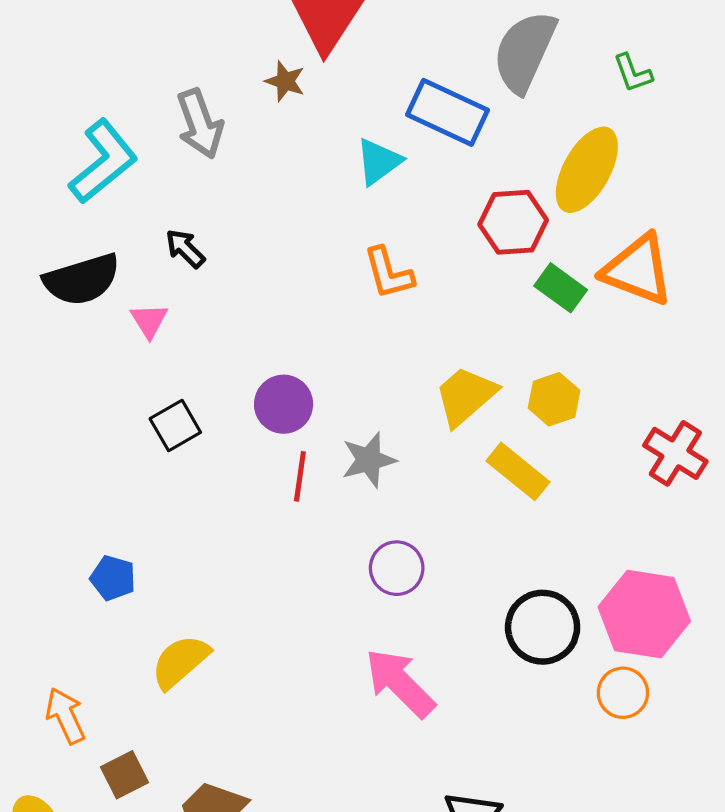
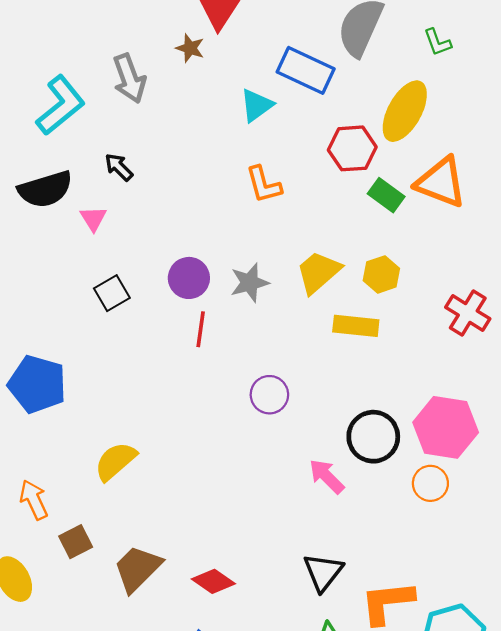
gray star: (369, 460) -> (250, 283), moved
yellow rectangle: (518, 471) -> (356, 326), turned -33
blue pentagon: (113, 578) -> (37, 384), moved, size x1.8
pink arrow: (400, 683) -> (327, 476), moved, size x0.7

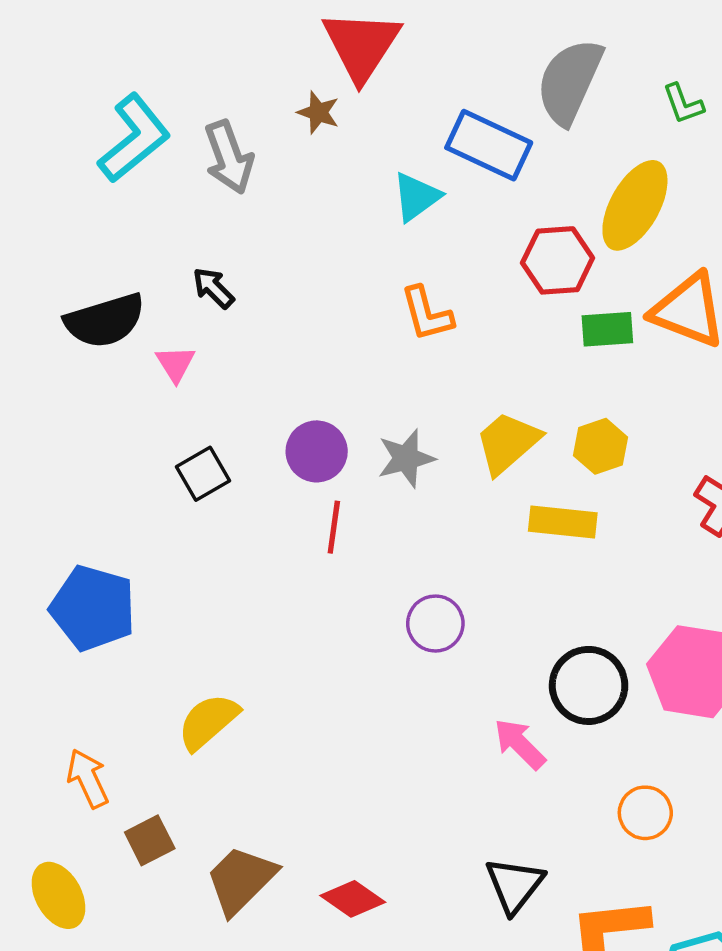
cyan L-shape: (61, 105) -> (134, 138), moved
green rectangle: (386, 195) -> (607, 329), turned -40
orange circle: (430, 483) -> (645, 813), moved

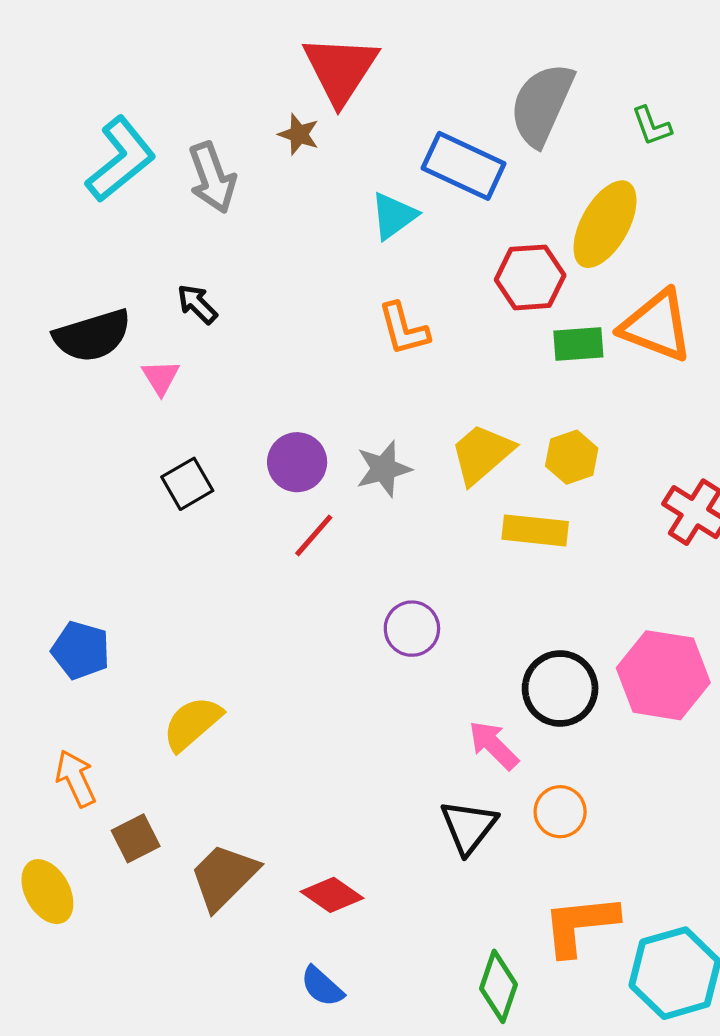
red line: (334, 527) -> (314, 535), turned 33
blue pentagon: (93, 608) -> (81, 650), moved, size x0.7
orange circle: (645, 813) -> (560, 812), moved
black triangle: (515, 885) -> (469, 827), moved

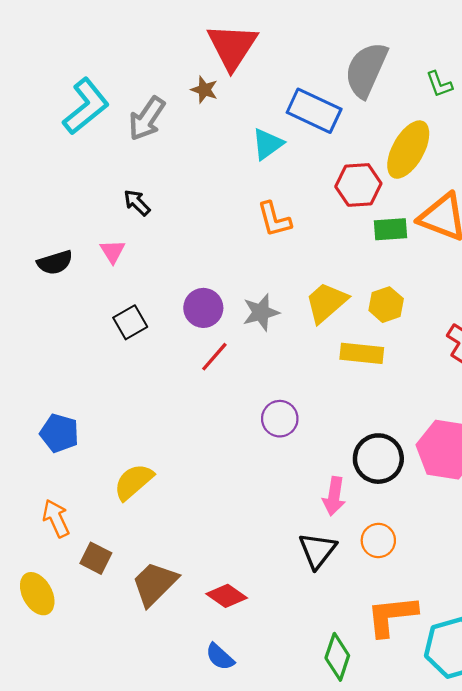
gray arrow: (212, 178) -> (147, 119), turned 54
black semicircle: (92, 336) -> (55, 262), moved, size x0.7
pink arrow: (493, 745) -> (334, 496), turned -126
brown square: (136, 838) -> (96, 558), turned -36

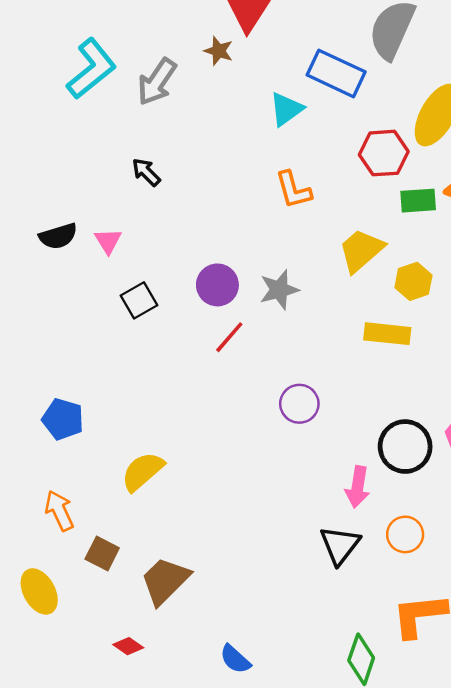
pink triangle: (113, 251) -> (108, 241), moved
yellow trapezoid: (326, 302) -> (361, 250), moved
red diamond: (227, 596) -> (128, 646), moved, size x0.7

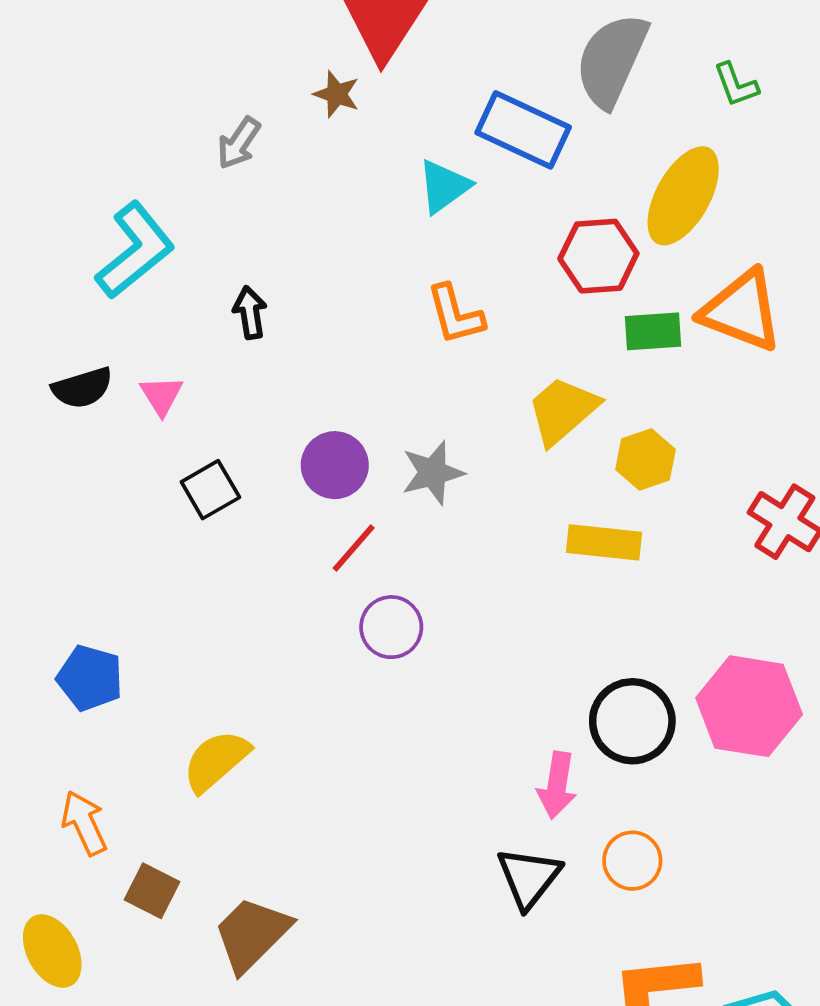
cyan L-shape: (91, 69) -> (135, 250), moved
gray arrow: (157, 82) -> (239, 143), size x0.7
black arrow: (146, 172) -> (250, 313), moved, turned 36
purple circle: (299, 404) -> (391, 627), moved

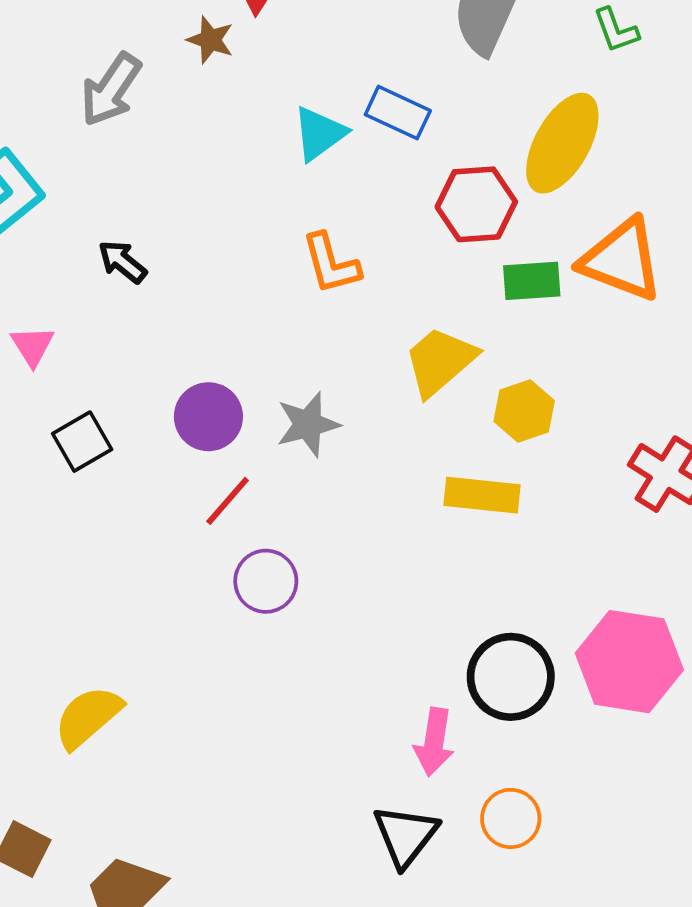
blue rectangle: (523, 130) -> (398, 113), moved, size x0.7
gray arrow: (239, 143) -> (111, 90), size x1.4
black arrow: (250, 313) -> (122, 262), turned -42

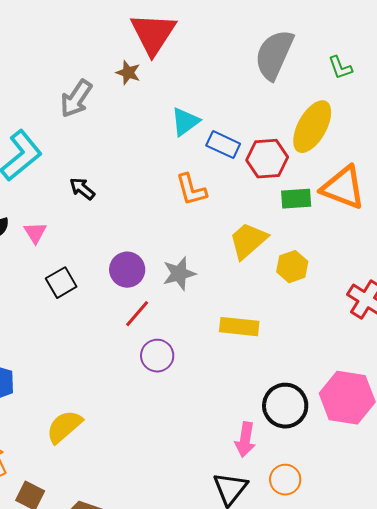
blue rectangle: (398, 113) -> (223, 145), moved
yellow rectangle: (482, 495) -> (239, 327), moved

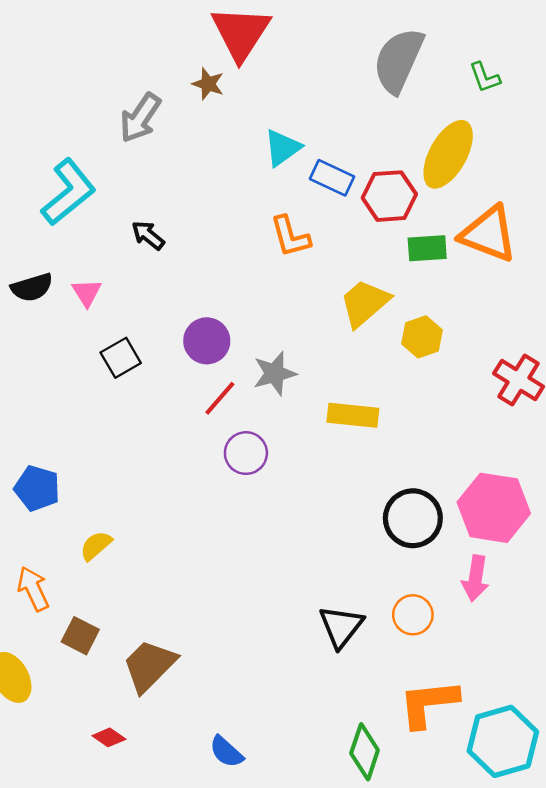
gray star: (179, 274) -> (275, 373), moved
yellow semicircle: (64, 427) -> (96, 546), moved, size x0.7
pink arrow: (245, 440) -> (475, 578), moved

